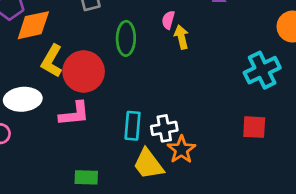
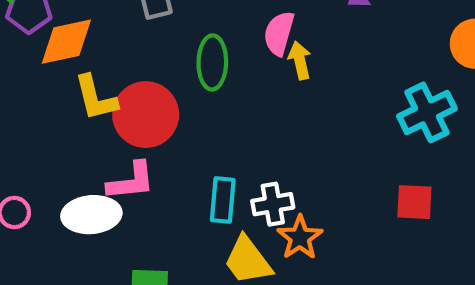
pink semicircle: (168, 20) -> (279, 33), size x1.5
yellow L-shape: (52, 61) -> (96, 98), turned -44
white ellipse: (23, 99) -> (91, 215), moved

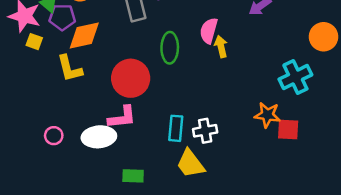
yellow L-shape: (96, 98) -> (70, 68), moved
orange star: (300, 238) -> (267, 115), moved, turned -30

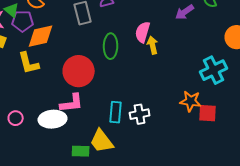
yellow trapezoid: (190, 164) -> (102, 141), moved

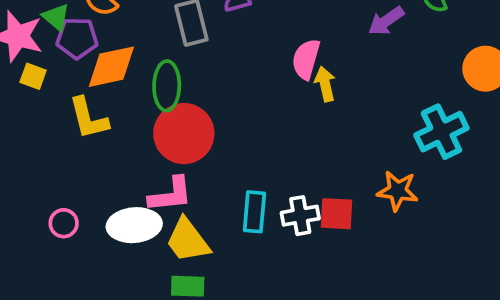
green ellipse: (111, 46) -> (167, 86), moved
red square: (208, 113) -> (337, 214), moved
yellow trapezoid: (102, 141) -> (188, 240), moved

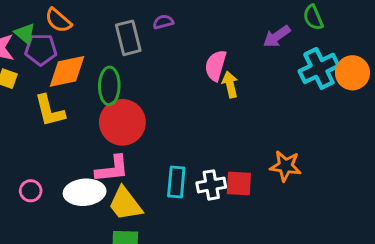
cyan cross: (441, 132) -> (319, 68), moved

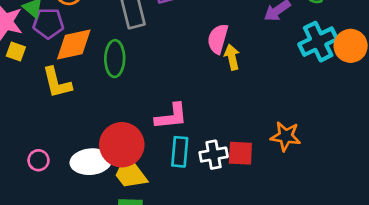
red circle: (122, 122) -> (122, 145), moved
pink L-shape: (112, 169) -> (171, 116), moved

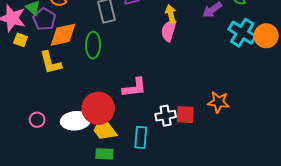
purple pentagon: (48, 23) -> (44, 19), turned 30
cyan cross: (318, 42) -> (242, 33), turned -32
yellow arrow: (232, 57) -> (171, 14), moved
cyan rectangle: (180, 152) -> (141, 137), moved

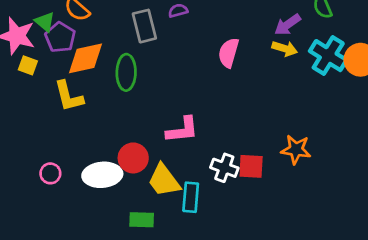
yellow arrow: (171, 14) -> (285, 49), moved, turned 120
red circle: (98, 108) -> (133, 158), size x0.7
white cross: (166, 116) -> (224, 168), turned 30
yellow trapezoid: (104, 129) -> (164, 180), moved

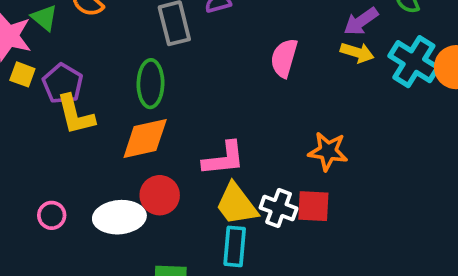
purple pentagon: (60, 37) -> (63, 84), moved
orange diamond: (85, 58) -> (145, 138), moved
orange star: (296, 150) -> (328, 151), moved
yellow trapezoid: (164, 180) -> (236, 204), moved

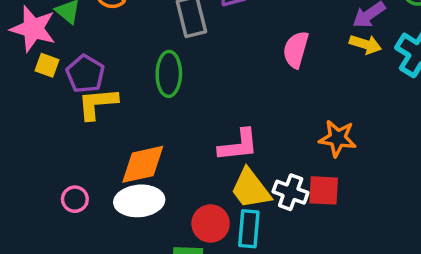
yellow L-shape: (75, 115) -> (97, 103), turned 99
orange diamond: (145, 138) -> (143, 164), moved
red circle: (160, 195) -> (211, 224), moved

